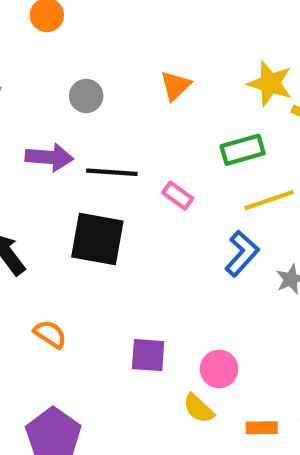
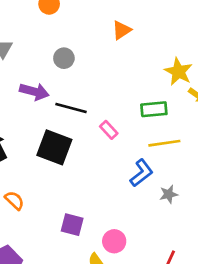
orange triangle: (175, 86) -> (121, 30), moved

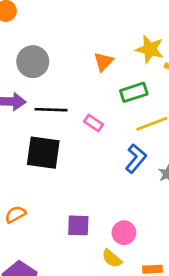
orange triangle: (121, 30) -> (103, 62), moved
gray circle: (64, 58) -> (33, 62), size x1.5
orange semicircle: (14, 200) -> (15, 214), turned -60

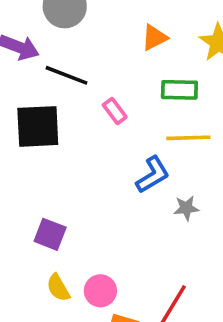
black square: (43, 153) -> (38, 126), turned -30
pink circle: (124, 233) -> (100, 291), moved
yellow semicircle: (112, 258) -> (58, 288), moved

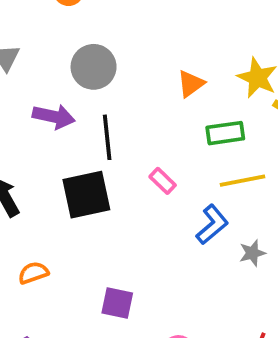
black line: (67, 75) -> (107, 137), turned 72
pink rectangle: (115, 111) -> (163, 181), moved

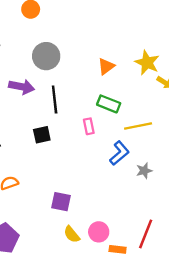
green rectangle: (225, 133) -> (109, 104), moved, turned 30
pink rectangle: (163, 181) -> (89, 126), turned 35
black square: (86, 195) -> (42, 135), size x0.6

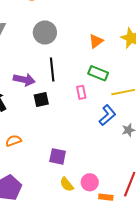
purple arrow: (22, 87) -> (24, 80), moved

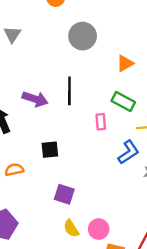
gray circle: (45, 32) -> (83, 36), moved
black square: (41, 100) -> (50, 150), moved

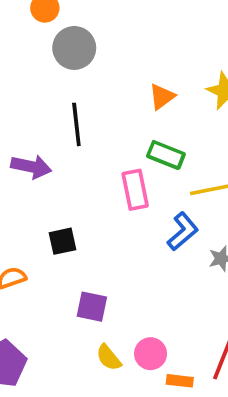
gray circle: (83, 36) -> (74, 48), moved
black line: (69, 91) -> (76, 124), moved
pink rectangle: (101, 122) -> (135, 190), size x1.5

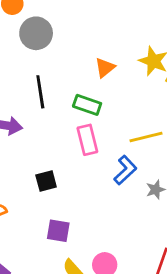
green rectangle: (166, 155) -> (87, 105), moved
black square: (62, 241) -> (46, 181), moved

